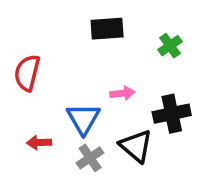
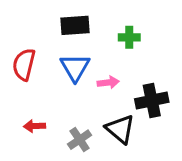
black rectangle: (107, 29) -> (75, 25), moved
green cross: (170, 46) -> (129, 37), moved, turned 35
blue triangle: (83, 119) -> (75, 67), moved

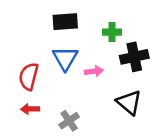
red semicircle: (24, 64) -> (29, 76), moved
black cross: (152, 101) -> (134, 57), moved
black triangle: (120, 129) -> (129, 102), moved

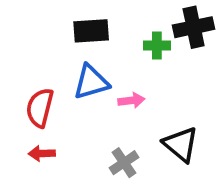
black cross: (134, 57) -> (194, 27), moved
blue triangle: (65, 58) -> (91, 82), turned 44
gray cross: (69, 121) -> (124, 163), moved

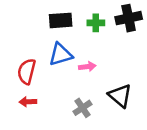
green cross: (157, 46) -> (96, 23), moved

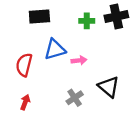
black rectangle: (61, 20) -> (39, 16), moved
red arrow: (28, 102) -> (25, 102), moved, turned 112

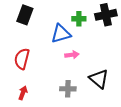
black rectangle: (39, 16) -> (25, 15), moved, turned -66
blue triangle: (55, 49) -> (61, 34), moved
gray cross: (75, 98) -> (68, 89), turned 35

